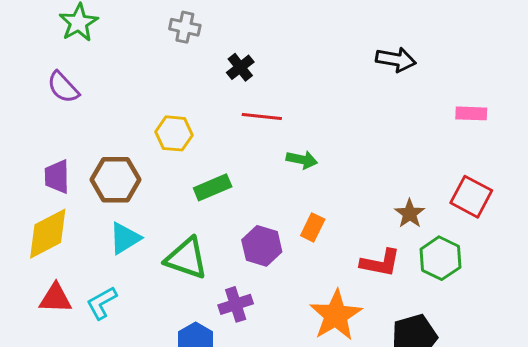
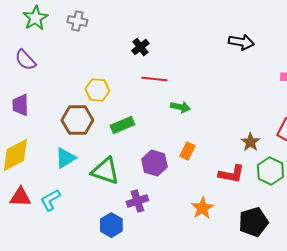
gray cross: (185, 27) -> (77, 21), moved
purple trapezoid: (57, 177) -> (20, 105), moved
brown hexagon: (116, 180) -> (77, 120), moved
orange star: (336, 315) -> (202, 208), size x0.7

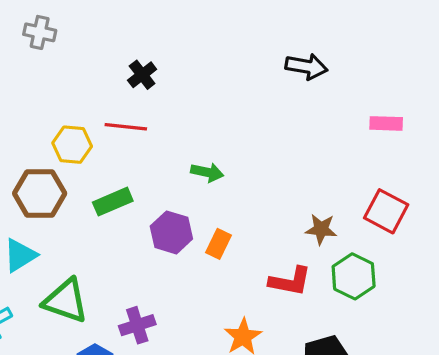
red line: (154, 79) -> (126, 127), moved
brown star: (250, 142) -> (321, 229), turned -30
purple hexagon: (154, 163) -> (171, 232), moved
green triangle: (105, 171) -> (66, 301), moved

